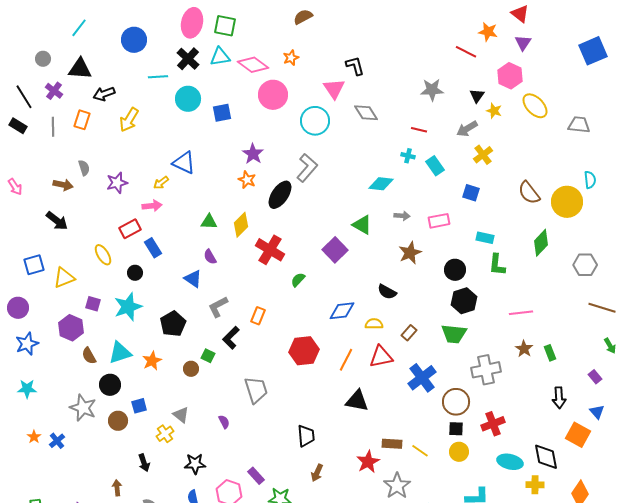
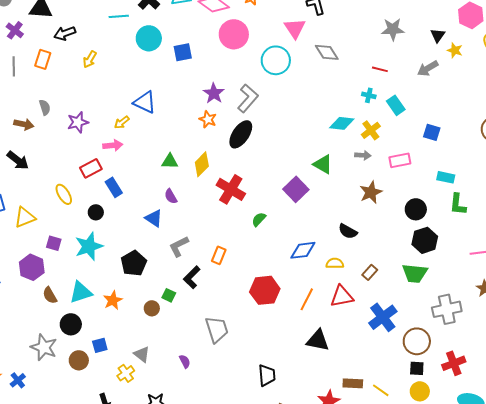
yellow arrow: (129, 120) -> (90, 59), size x0.7
yellow cross: (483, 155) -> (371, 130), moved
gray L-shape: (307, 168) -> (248, 98), moved

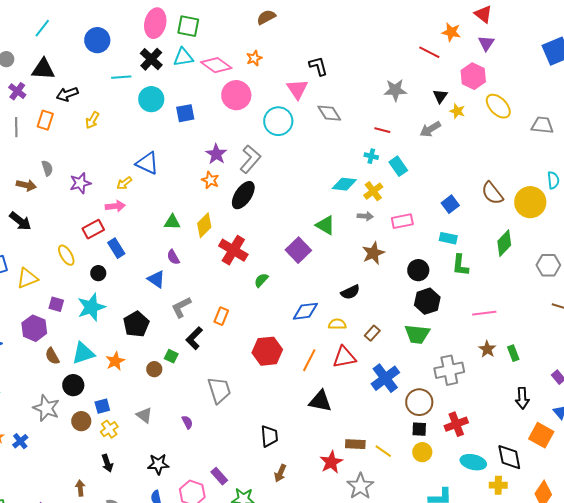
blue square: (432, 132) -> (450, 204), moved, turned 36
black semicircle: (348, 231) -> (350, 292), turned -54
yellow cross: (126, 373) -> (109, 429), moved

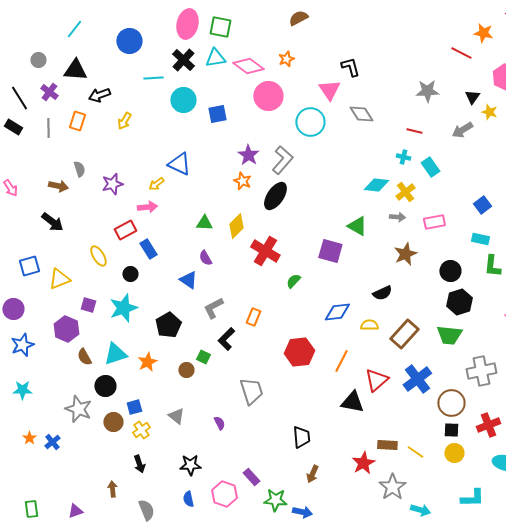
purple square: (298, 250) -> (330, 251), turned -30
brown rectangle: (372, 333) -> (404, 334), size x1.8
red triangle: (344, 357) -> (376, 380), moved, turned -30

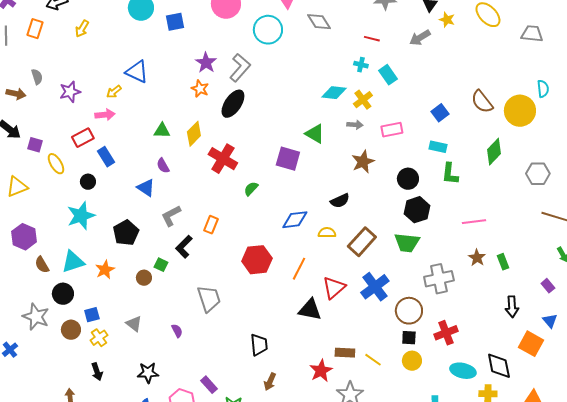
purple square: (88, 305) -> (35, 145), moved

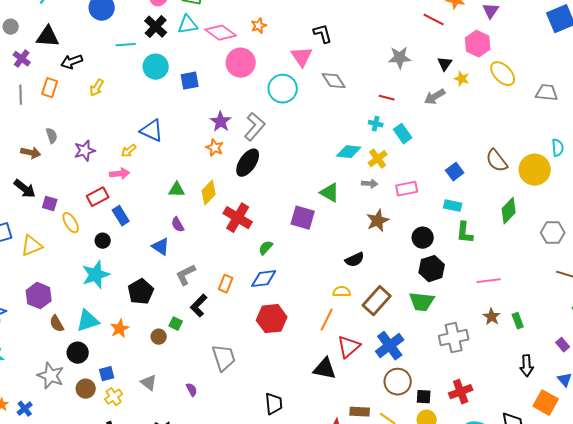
blue diamond: (295, 220) -> (264, 279), moved
orange line: (299, 269) -> (327, 320), moved
brown circle: (409, 311) -> (398, 382), moved

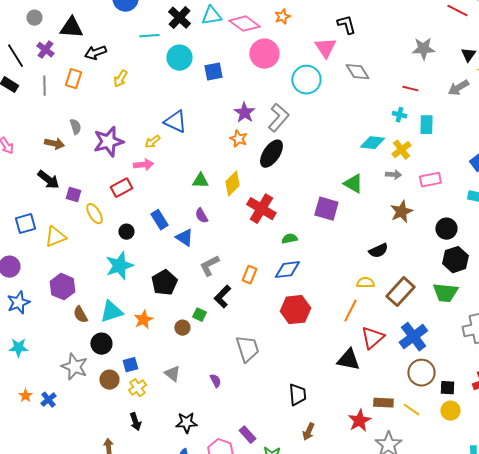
cyan rectangle: (403, 134) -> (426, 125), turned 36
purple star: (85, 151) -> (108, 142), size x1.4
blue rectangle: (121, 216) -> (159, 220), moved
green semicircle: (266, 248) -> (289, 239), turned 35

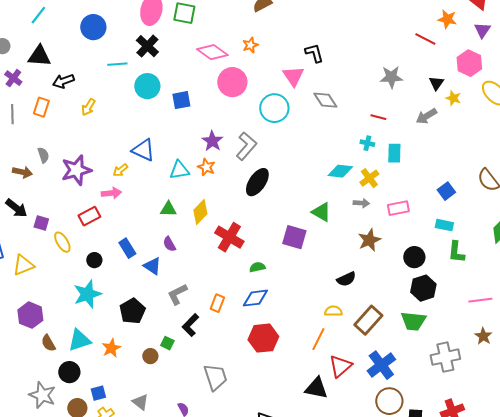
cyan triangle: (211, 16) -> (179, 170), moved
black ellipse: (271, 154) -> (257, 182), moved

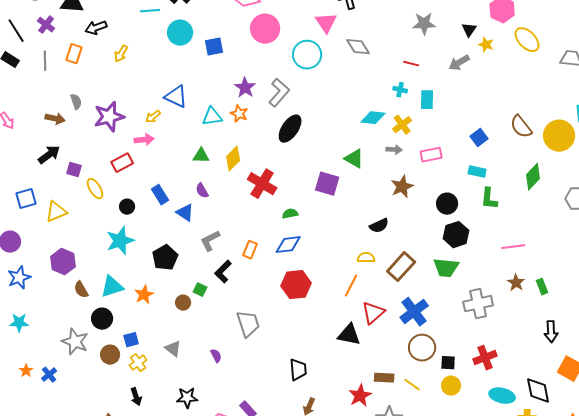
black arrow: (16, 208) -> (49, 155), turned -75

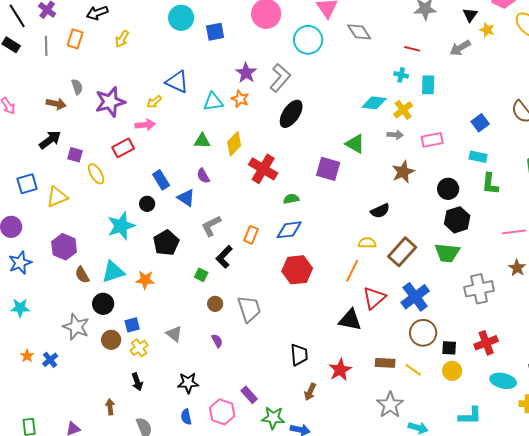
black circle: (127, 207) -> (147, 204), moved
orange star: (144, 295) -> (145, 280), turned 30
brown circle: (183, 303) -> (215, 304), moved
red star: (360, 396) -> (340, 370), moved

